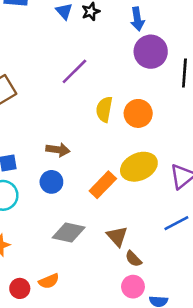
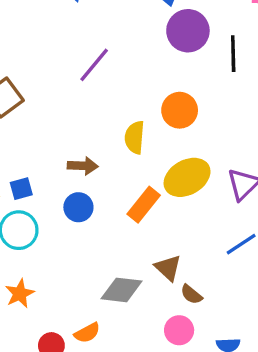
yellow semicircle: (104, 109) -> (135, 137), moved
gray diamond: (69, 232) -> (122, 290), moved
pink circle: (133, 287) -> (179, 330), moved

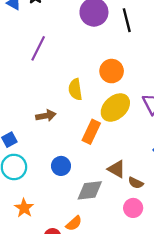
orange circle: (180, 110) -> (112, 71), moved
blue circle: (78, 207) -> (61, 166), moved

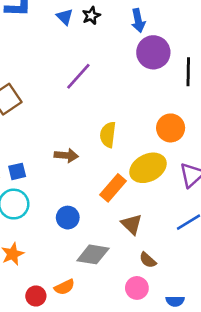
orange circle: (112, 71) -> (171, 128), moved
brown triangle: (117, 169) -> (132, 224), moved

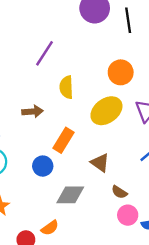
purple line: (78, 76) -> (44, 53), moved
orange rectangle: (113, 188) -> (64, 140), moved
pink circle: (137, 288) -> (128, 215), moved

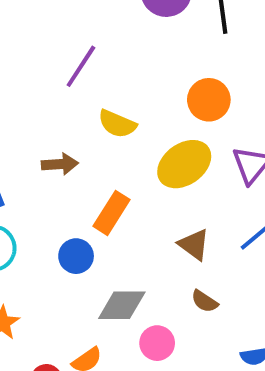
yellow semicircle: (66, 87) -> (117, 124), turned -65
brown triangle: (100, 163) -> (194, 245), moved
pink circle: (128, 215) -> (157, 343), moved

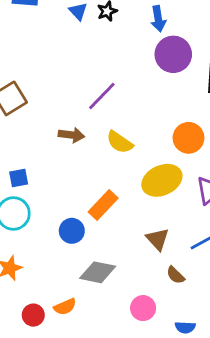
brown arrow: (60, 164) -> (71, 135), moved
brown semicircle: (205, 301) -> (175, 275), moved
pink circle: (157, 343) -> (143, 308), moved

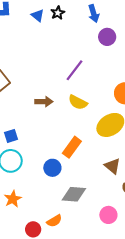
purple circle: (173, 54) -> (107, 37), size x0.7
purple line: (102, 96) -> (74, 70), moved

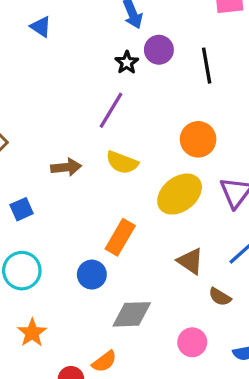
black star: (58, 13) -> (127, 62), moved
blue square: (11, 136) -> (22, 209), moved

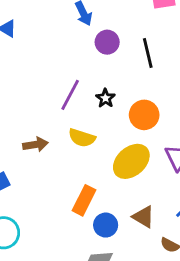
black star: (127, 62) -> (105, 98), moved
blue circle: (92, 275) -> (106, 225), moved

